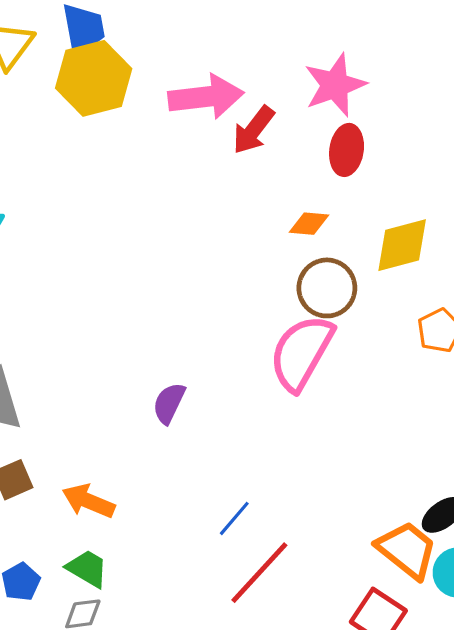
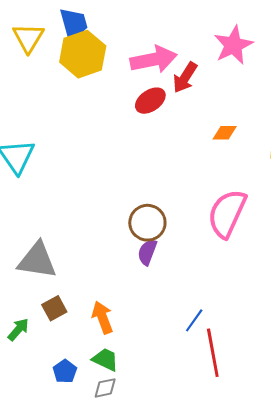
red ellipse: (347, 150) -> (150, 101), moved, turned 52
brown circle: (327, 288) -> (147, 223), moved
orange arrow: (88, 501) -> (102, 317), turned 52
red line: (259, 573) -> (213, 353), turned -48

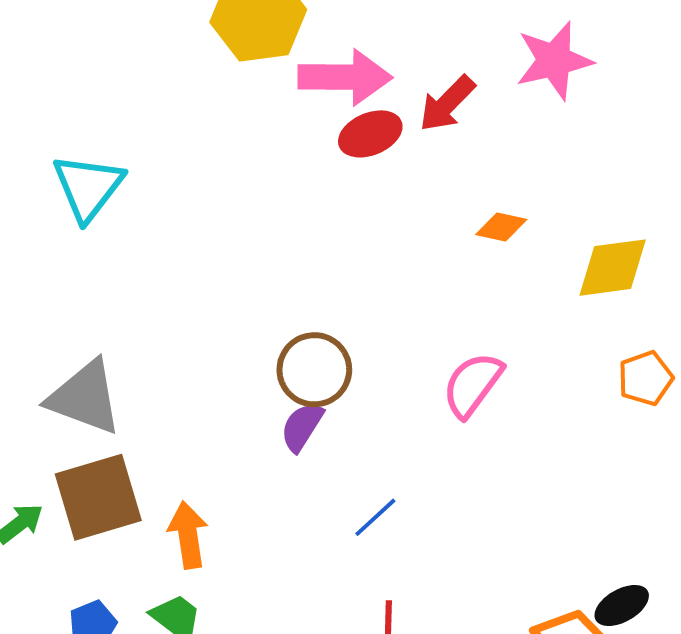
pink arrow: (154, 59) -> (345, 77), moved
pink semicircle: (227, 213) -> (473, 385), size x0.7
brown square: (54, 308) -> (98, 497), size x1.8
blue line: (194, 320) -> (375, 517), moved

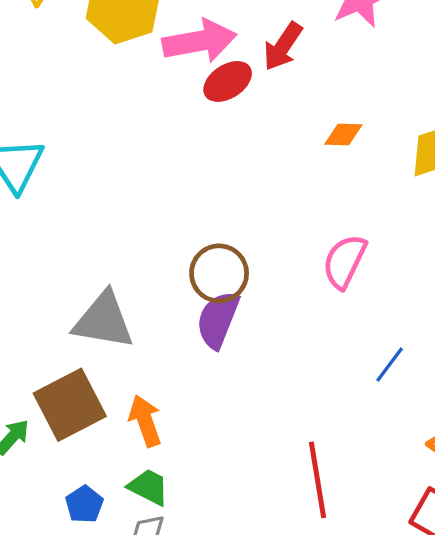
gray triangle: (85, 397) -> (104, 320), moved
purple semicircle: (302, 427) -> (218, 320), size x1.4
blue line: (375, 517) -> (390, 364), moved

